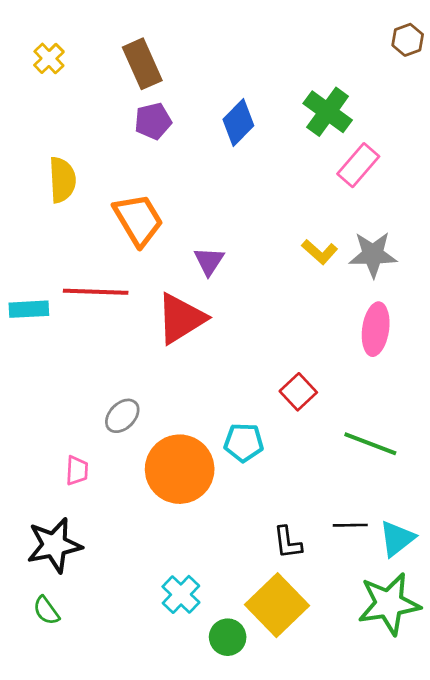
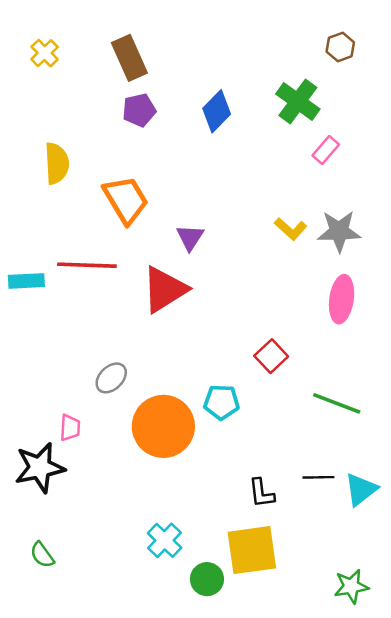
brown hexagon: (408, 40) -> (340, 47), moved
pink rectangle: (358, 165) -> (326, 150), size x0.7
black star: (54, 545) -> (40, 468), moved
green star: (389, 604) -> (351, 586), moved, size x0.6
yellow square: (277, 605) -> (252, 550), turned 36

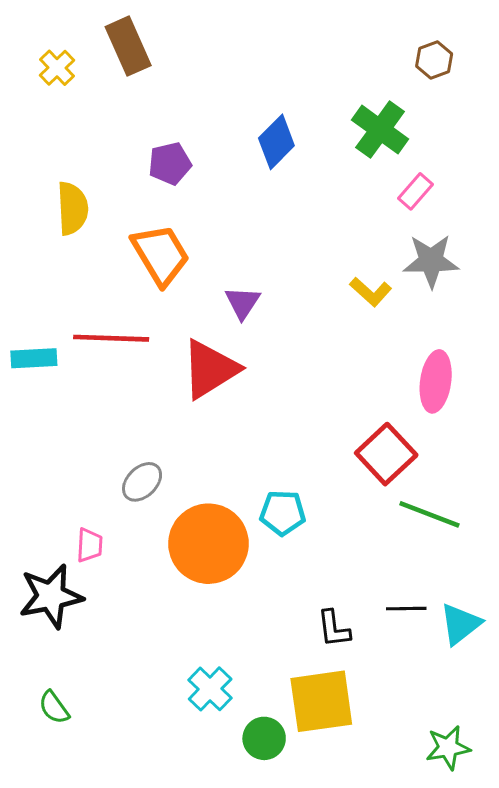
brown rectangle: (129, 58) -> (128, 46), moved
purple pentagon: (139, 110) -> (170, 164), moved
gray star: (339, 231) -> (431, 261), moved
red square: (271, 356) -> (386, 454), moved, size x1.4

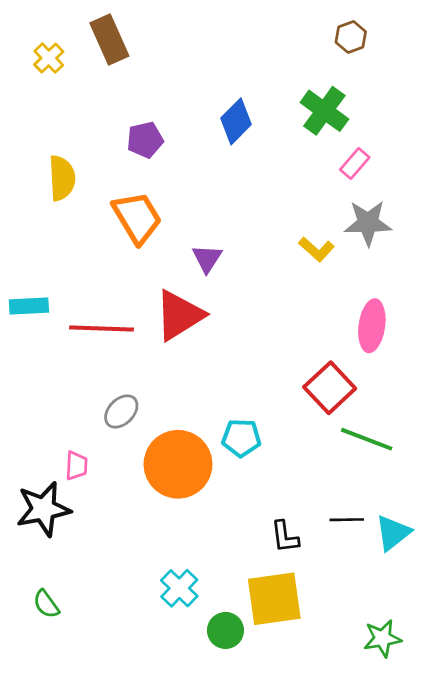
brown hexagon: (434, 60) -> (351, 37), moved
red line: (111, 338) -> (102, 328), moved

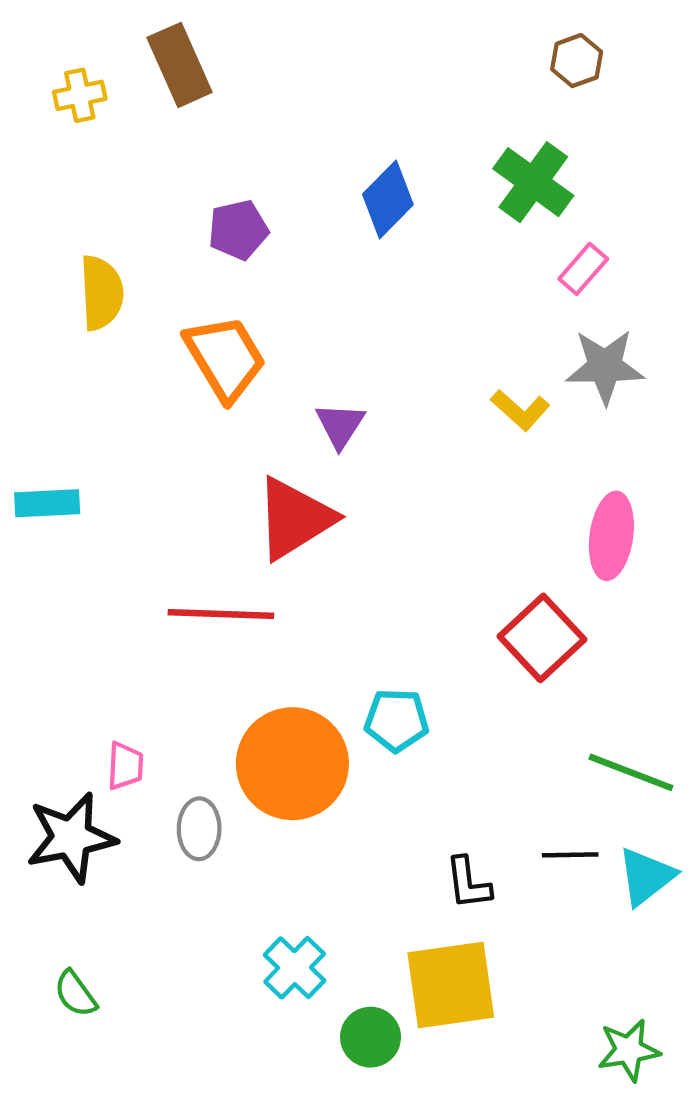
yellow cross: (49, 58) -> (80, 95), turned 32
red line: (102, 328) -> (221, 614), moved
gray ellipse: (121, 411) -> (199, 829), moved, turned -44
green line: (367, 439) -> (631, 772), moved

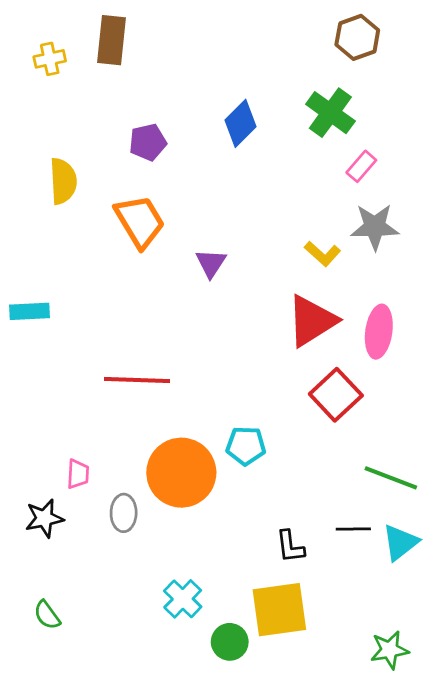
brown hexagon: (577, 61) -> (357, 37), size x1.4
brown rectangle: (180, 65) -> (111, 40), turned 30
red triangle: (295, 518) -> (312, 321), moved
black star: (71, 837) -> (44, 518), size x0.7

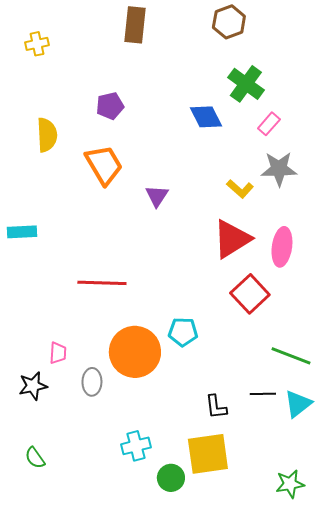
brown hexagon: (357, 37) -> (229, 22), moved
brown rectangle: (111, 40) -> (135, 25), moved
blue diamond: (240, 123) -> (206, 117), moved, turned -72
cyan cross: (183, 599) -> (136, 446), turned 32

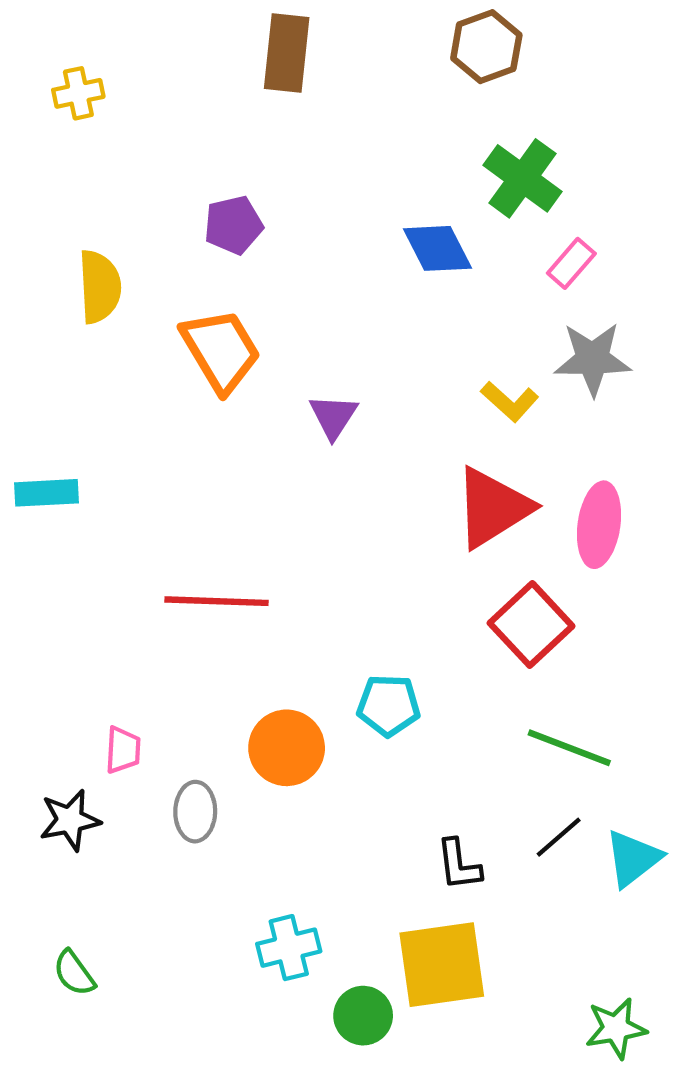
orange circle: (135, 352) -> (287, 748), size x0.7
green line: (291, 356) -> (569, 748), moved
black line: (263, 394) -> (559, 837), turned -40

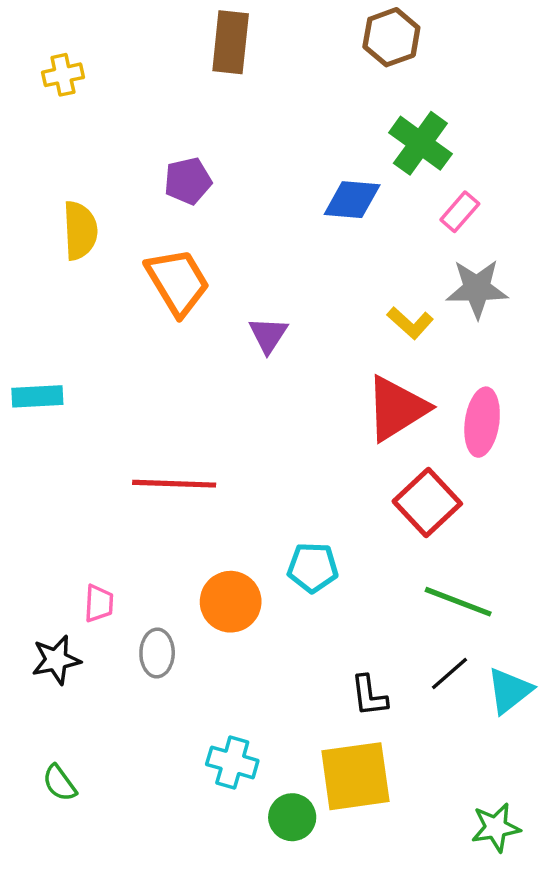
blue diamond: (437, 248) -> (352, 200), turned -58
cyan cross: (289, 948) -> (232, 762), turned 30

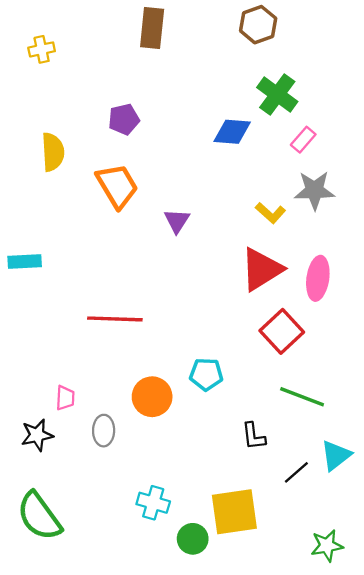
black line: (450, 674) -> (296, 472), moved
black L-shape: (369, 696) -> (254, 436), moved
green semicircle: (60, 783) -> (39, 516), size x2.0

